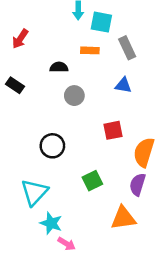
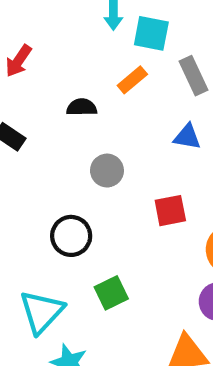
orange rectangle: (90, 50) -> (132, 80), turned -42
gray circle: (74, 96) -> (107, 171), moved
green square: (92, 181) -> (111, 293), moved

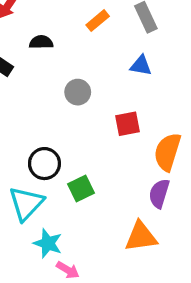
black semicircle: (82, 107) -> (41, 42), moved
black circle: (71, 236) -> (44, 164), moved

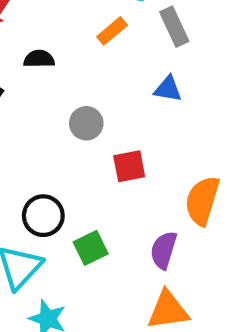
red square: (128, 124) -> (129, 166), moved
purple semicircle: (159, 193) -> (164, 250), moved

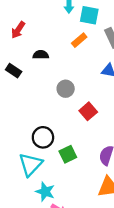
red square: (129, 166) -> (88, 111), turned -30

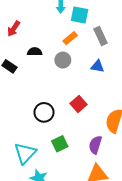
gray circle: (66, 89) -> (63, 60), moved
black circle: (43, 137) -> (44, 112), moved

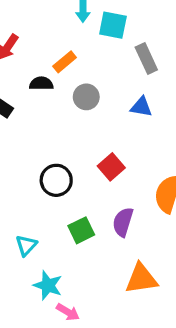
orange rectangle: (70, 38) -> (65, 62), moved
purple semicircle: (95, 145) -> (123, 222), moved
cyan triangle: (25, 153) -> (26, 245), size x0.6

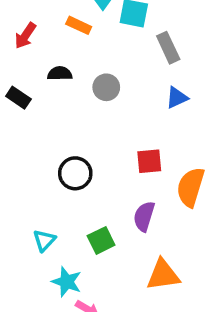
orange rectangle: (65, 62) -> (79, 25), moved, turned 65
blue triangle: (141, 107) -> (177, 98), moved, turned -35
red square: (111, 167) -> (149, 161), moved, turned 36
green square: (81, 230) -> (101, 240), moved

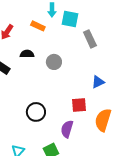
blue triangle: (177, 98) -> (98, 82), moved
purple semicircle: (144, 216) -> (67, 129), moved

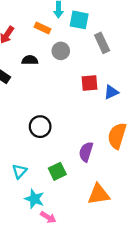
gray circle: (54, 62) -> (61, 51), moved
red square: (79, 105) -> (89, 83), moved
purple semicircle: (67, 129) -> (86, 152), moved

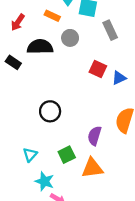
black semicircle: (30, 60) -> (40, 47), size x1.6
red square: (89, 83) -> (98, 69), turned 30
orange triangle: (99, 194) -> (92, 168), moved

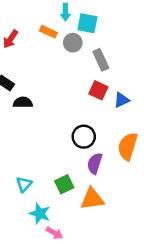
gray rectangle: (110, 30) -> (101, 60), moved
gray circle: (70, 38) -> (73, 43), moved
black semicircle: (40, 47) -> (23, 102), moved, size x0.7
black circle: (50, 111) -> (84, 137), moved

